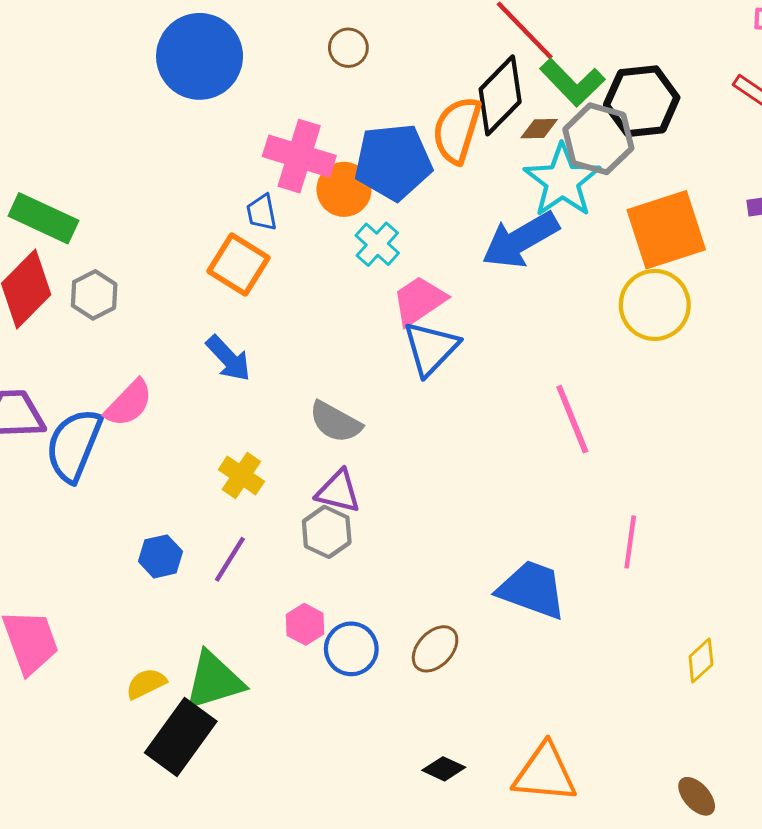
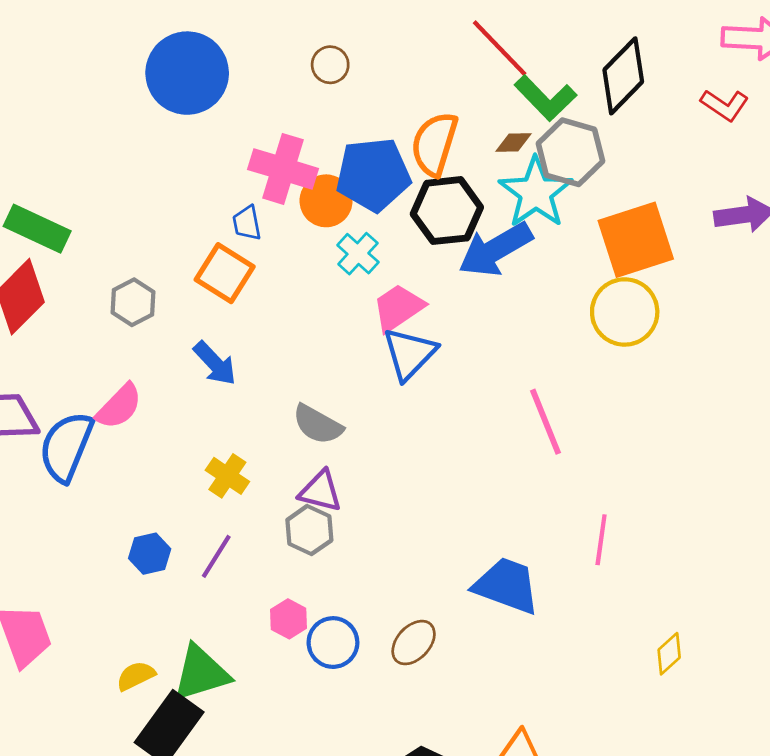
black diamond: (500, 95) -> (623, 76), moved
black hexagon: (642, 101) -> (447, 211), moved
gray hexagon: (94, 295) -> (133, 302), moved

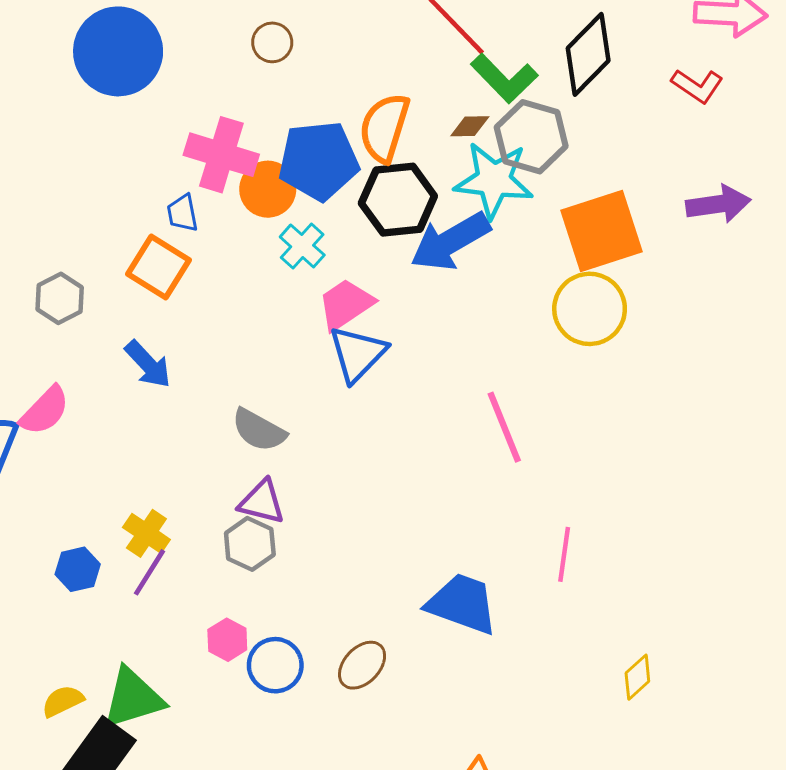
cyan star: (536, 193) -> (494, 180), turned -30
yellow cross: (227, 476) -> (146, 533), moved

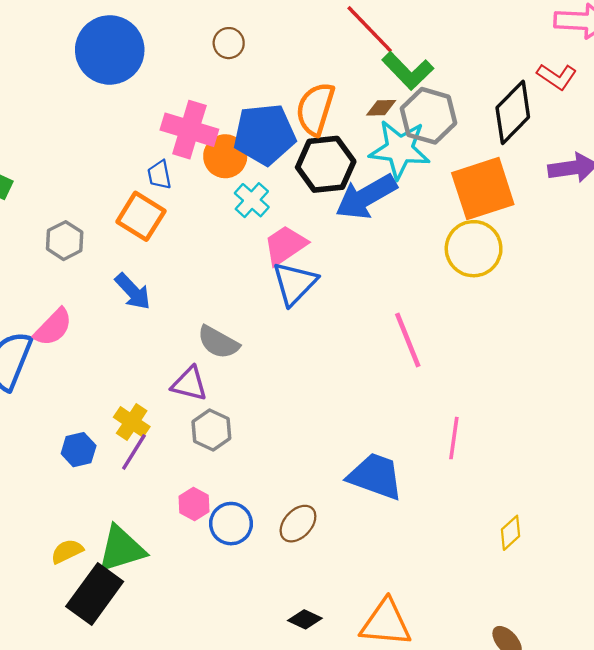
black diamond: (588, 54) -> (513, 112), moved
purple triangle: (262, 502) -> (189, 384), moved

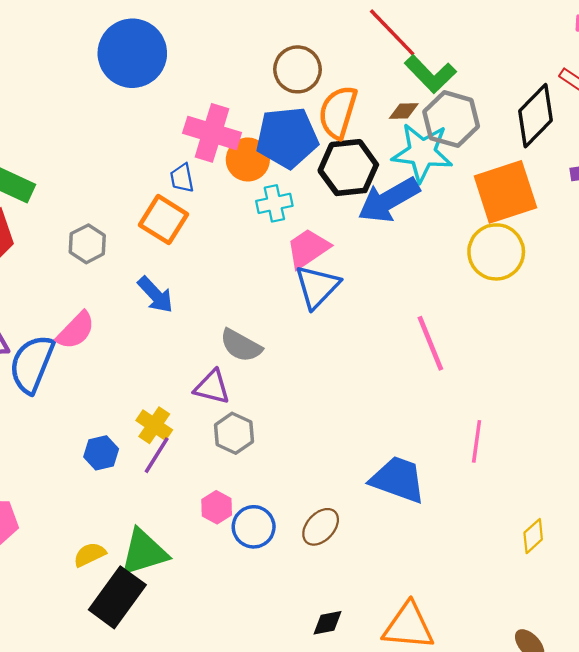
brown circle: (229, 43) -> (297, 69), moved, size x1.5
cyan cross: (252, 200) -> (274, 203), turned 36
black diamond: (305, 619) -> (328, 623), turned -36

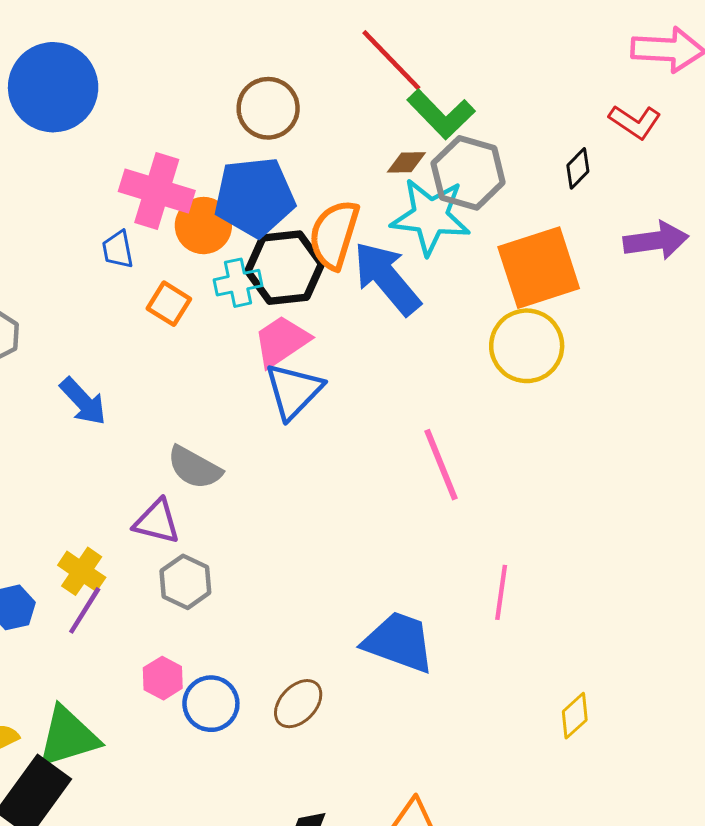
orange semicircle: (338, 112) -> (334, 235), moved
black diamond: (535, 116) -> (578, 168), size x0.5
black hexagon: (348, 168) -> (285, 268), moved
blue arrow: (389, 200) -> (387, 278), turned 80
orange square: (164, 220) -> (169, 304), moved, size x0.7

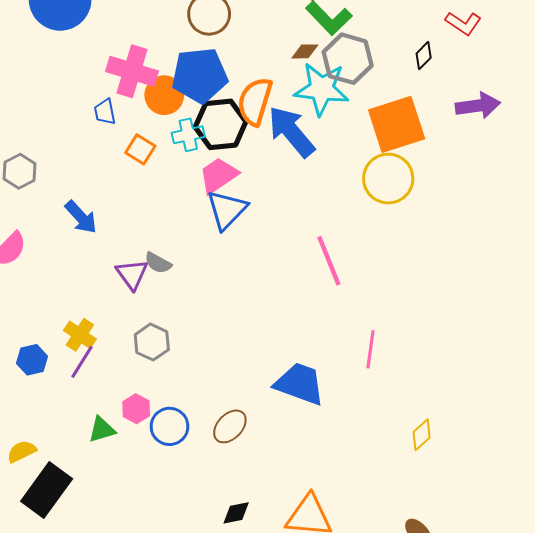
gray semicircle: (194, 468) -> (158, 263), size x0.7
purple triangle: (157, 522) -> (132, 274), moved, turned 40
green triangle: (68, 737) -> (102, 430), moved, size x0.6

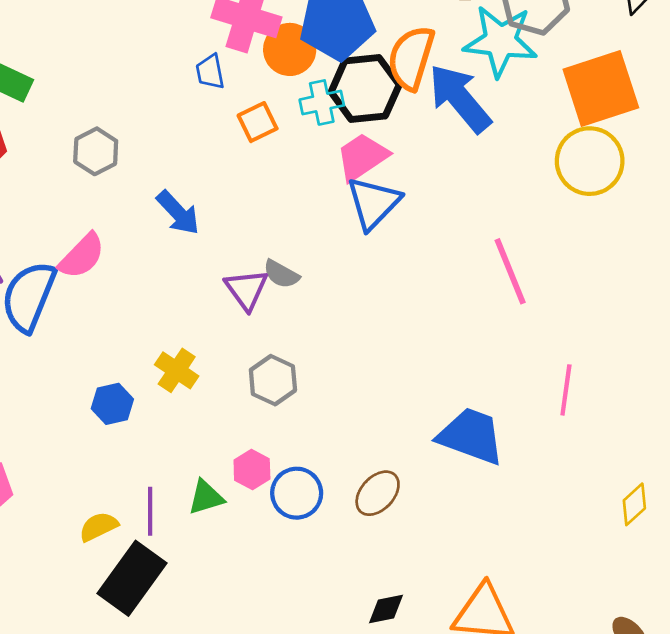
orange square: (140, 149) -> (258, 122), turned 32
purple line: (82, 362) -> (150, 511), moved, turned -32

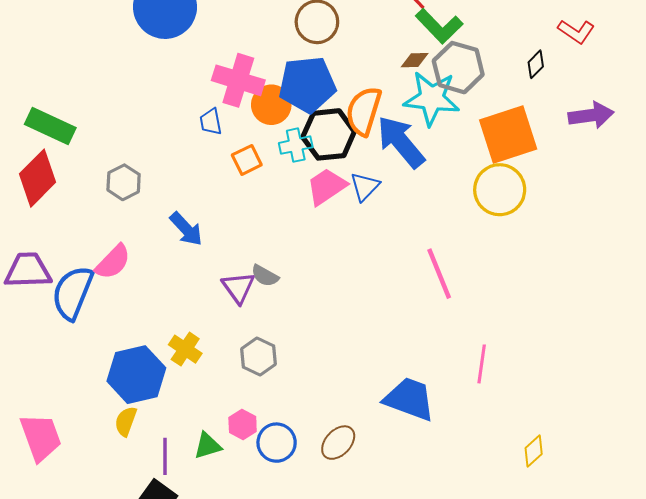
blue triangle: (373, 203) -> (365, 187), moved, size x0.7
blue hexagon: (112, 404) -> (136, 375), size x1.8
yellow semicircle: (99, 527) -> (126, 421), moved, turned -44

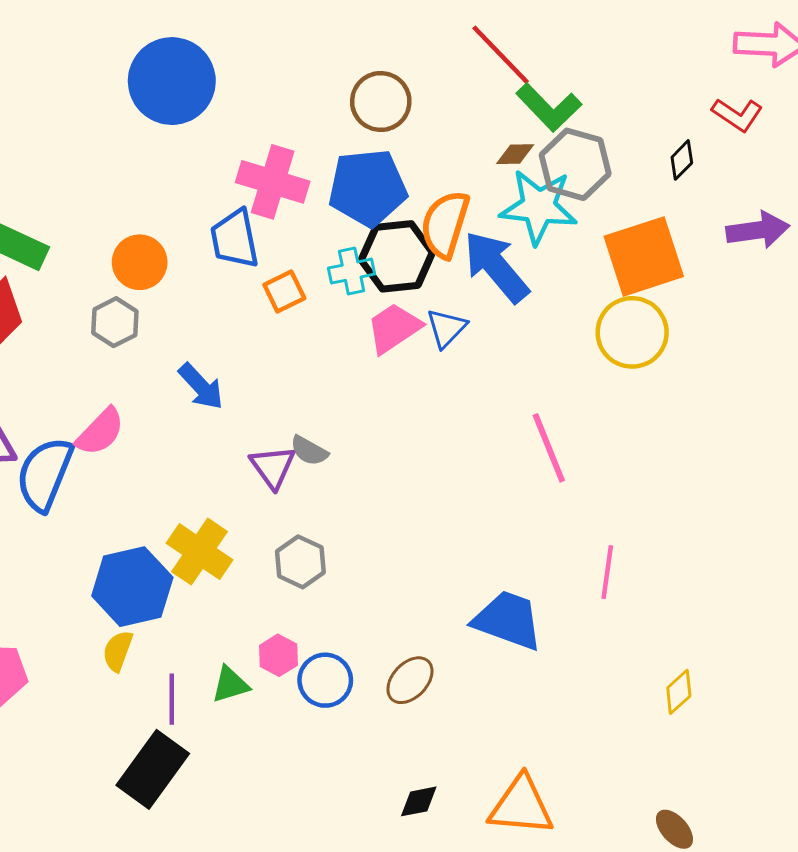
orange circle: (271, 105) -> (140, 262), moved
blue trapezoid: (211, 122) -> (235, 239), size x1.6
yellow cross: (185, 349) -> (200, 552), size x1.4

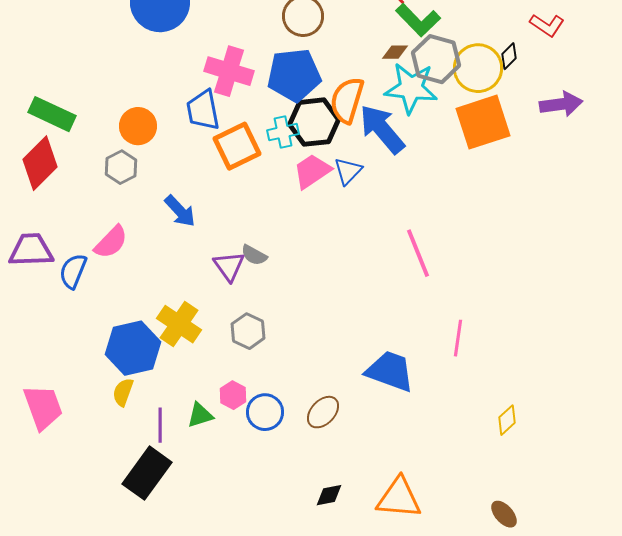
orange square: (284, 291) -> (237, 146), size x1.6
yellow circle: (632, 332) -> (478, 68), moved
blue semicircle: (45, 474) -> (73, 271), size x0.7

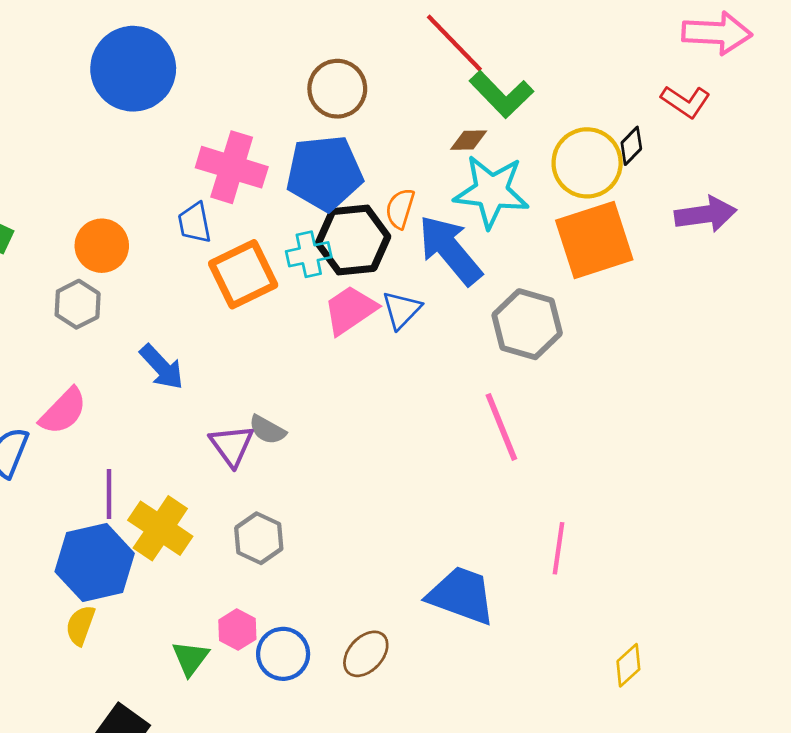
gray hexagon: (436, 59) -> (527, 324), moved
orange semicircle: (347, 100) -> (400, 209), size x0.6
blue trapezoid: (203, 110) -> (195, 223), size x0.7
green triangle: (200, 415) -> (190, 658), turned -36
purple line: (160, 425) -> (109, 494), moved

